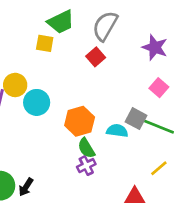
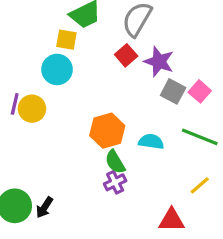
purple star: (155, 47) -> (159, 62), moved
yellow circle: (15, 85) -> (32, 109), moved
cyan circle: (37, 102) -> (57, 69), moved
gray square: (136, 119) -> (173, 91), moved

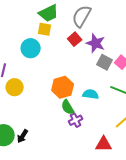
yellow square: (66, 40) -> (45, 29), moved
yellow circle: (32, 109) -> (15, 87), moved
purple cross: (115, 182) -> (76, 120), moved

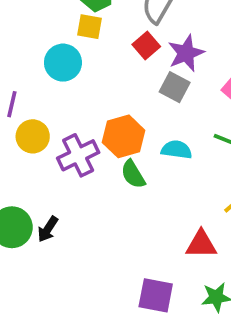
purple star: (96, 43) -> (186, 53), turned 30
gray square: (105, 62) -> (175, 87), moved
purple cross: (76, 120) -> (78, 155), moved, size x1.5

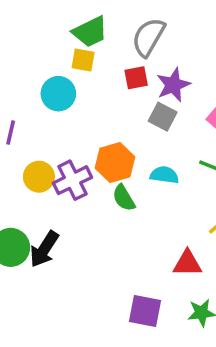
red square: (146, 46) -> (136, 78), turned 30
yellow circle: (33, 136) -> (39, 177), moved
black arrow: (48, 229) -> (44, 249), size x1.5

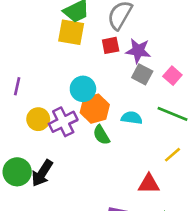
yellow square: (83, 60) -> (71, 32), size x1.5
purple star: (173, 85) -> (138, 51), turned 30
cyan circle: (58, 94) -> (83, 89), moved
gray square: (163, 117) -> (142, 74), moved

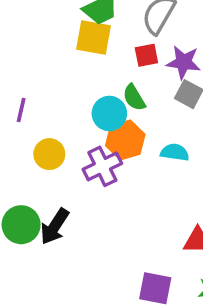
purple cross: (63, 122) -> (102, 166), moved
green semicircle: (101, 135) -> (134, 98), moved

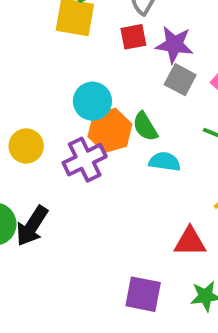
green semicircle: (134, 98) -> (145, 126), moved
cyan semicircle: (175, 152) -> (165, 162), moved

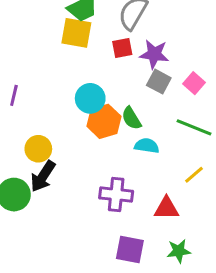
yellow circle: (26, 146) -> (38, 149), moved
purple cross: (85, 160) -> (116, 195), moved, turned 32
black arrow: (32, 226) -> (43, 176), moved

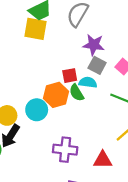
red square: (122, 48) -> (70, 76), moved
cyan circle: (90, 98) -> (37, 110), moved
cyan semicircle: (147, 146) -> (88, 82), moved

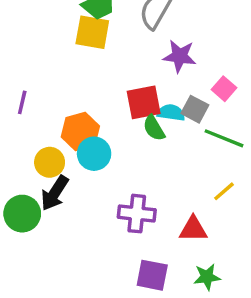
gray square: (97, 65) -> (195, 109), moved
red square: (70, 76) -> (144, 102), size x1.5
orange hexagon: (56, 95) -> (80, 131), moved

